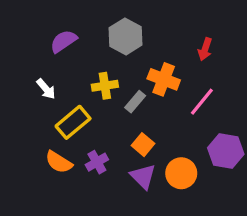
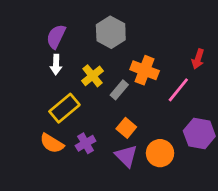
purple semicircle: (64, 41) -> (56, 36), turned -30
red arrow: (205, 49) -> (198, 59), moved
yellow cross: (105, 86) -> (93, 76), turned -30
white arrow: (46, 89) -> (56, 65), moved, turned 42

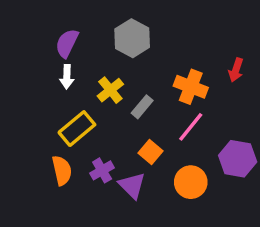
orange cross: (145, 70) -> (191, 87), moved
pink line: (178, 90) -> (191, 127), moved
orange semicircle: (52, 143) -> (62, 170), turned -135
purple triangle: (126, 156) -> (132, 185), moved

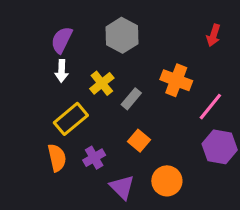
red arrow: (236, 70) -> (213, 35), moved
pink line: (191, 127) -> (210, 107), moved
orange circle: (191, 182) -> (167, 181), moved
purple triangle: (132, 185) -> (122, 187), moved

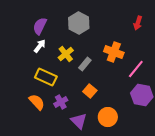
white arrow: (62, 71) -> (40, 46), turned -144
yellow rectangle: (71, 119) -> (46, 77), turned 65
orange semicircle: (57, 158) -> (37, 102), turned -30

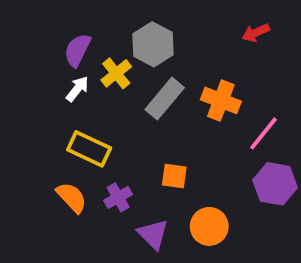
red arrow: (138, 23) -> (256, 33), moved, turned 48
yellow cross: (66, 54) -> (116, 73), moved
gray rectangle: (85, 64) -> (165, 99), moved, size x1.5
orange square: (90, 91) -> (174, 176), turned -32

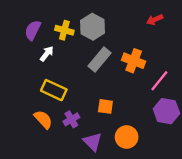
purple semicircle: (77, 50) -> (33, 30), moved
yellow cross: (116, 73) -> (64, 30), moved, turned -36

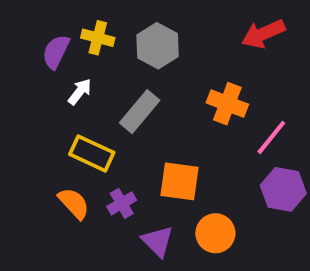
red arrow: (155, 20) -> (263, 34), size x1.5
yellow cross: (64, 30) -> (98, 38), moved
gray rectangle: (100, 60) -> (140, 112), moved
orange square: (105, 106) -> (180, 181), size x1.5

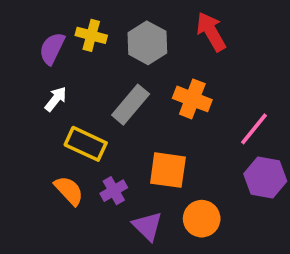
red arrow: (263, 34) -> (211, 32), moved, turned 84
white arrow: (80, 92) -> (56, 99), moved
orange cross: (227, 104) -> (192, 99), moved

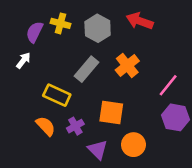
red arrow: (211, 32) -> (140, 21), turned -40
white arrow: (56, 99) -> (23, 60), moved
orange cross: (192, 99) -> (127, 65), turned 30

